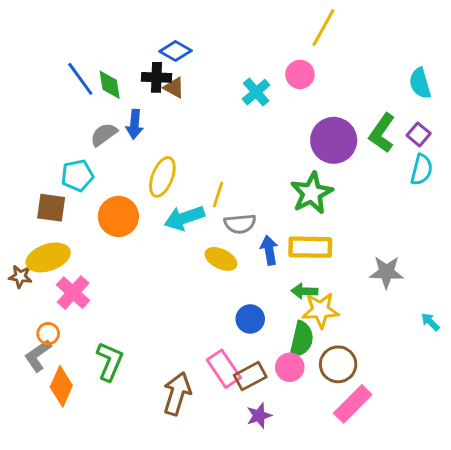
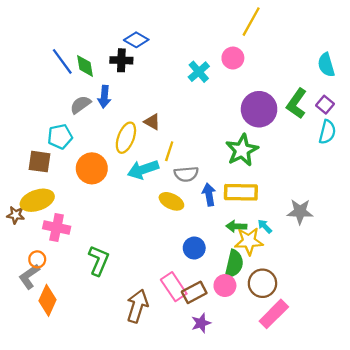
brown triangle: (174, 88) -> (152, 122), moved
pink cross: (73, 293) -> (57, 228), turned -30
cyan arrow: (430, 322) -> (265, 226), moved
green L-shape: (110, 361) -> (99, 261), moved

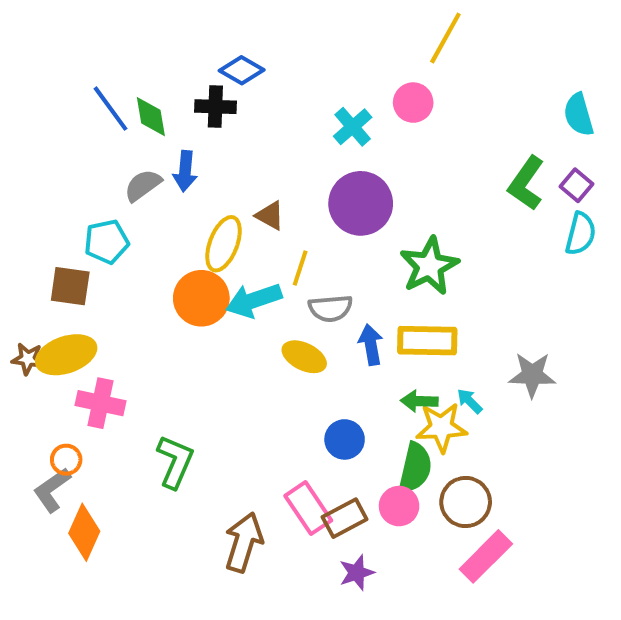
purple circle: (259, 109) -> (361, 203), moved
orange circle: (92, 168) -> (201, 298), moved
brown star: (16, 215) -> (28, 359), moved

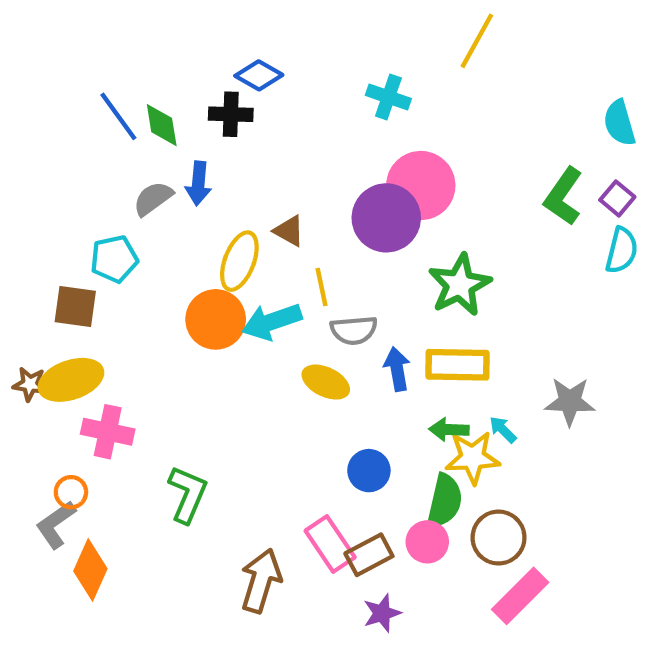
pink circle: (413, 103) -> (421, 186), moved, size x1.6
cyan cross: (353, 127) -> (388, 97), moved, turned -30
yellow line: (300, 268) -> (321, 287), turned -30

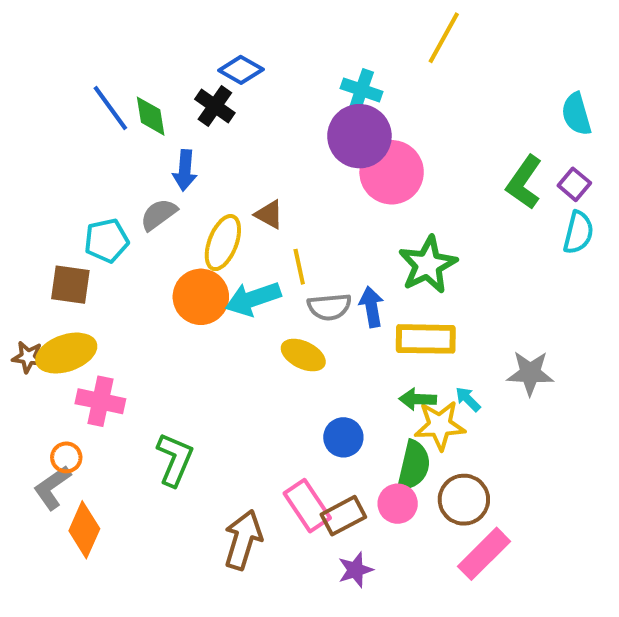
black cross: (231, 114) -> (215, 106), turned 33
gray semicircle: (153, 198) -> (159, 214), moved
purple circle: (386, 218) -> (359, 136), moved
blue arrow: (397, 369) -> (372, 307), moved

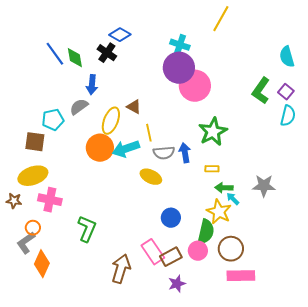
yellow rectangle: (426, 339) -> (212, 169), size x0.5
brown star: (28, 357) -> (14, 201), moved
green arrow: (418, 399) -> (224, 188), moved
yellow star: (440, 425) -> (219, 212), turned 30
pink rectangle: (484, 554) -> (241, 276), turned 44

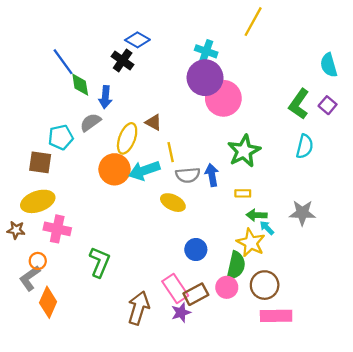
green diamond: (75, 58) -> (80, 85), moved
cyan semicircle: (288, 116) -> (305, 146), moved
purple star: (177, 284) -> (181, 313), moved

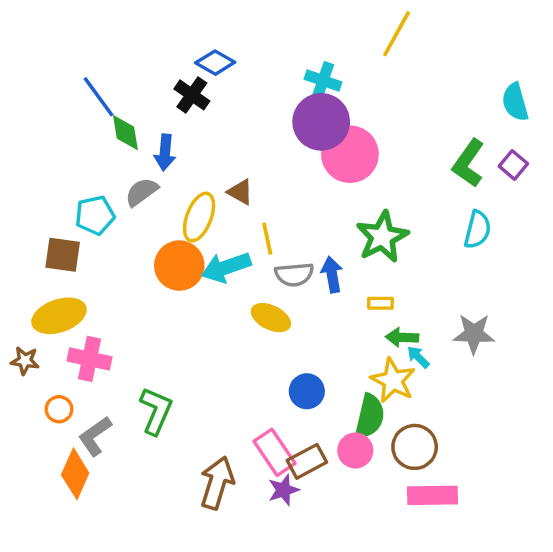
gray L-shape: (30, 278) -> (95, 436), moved

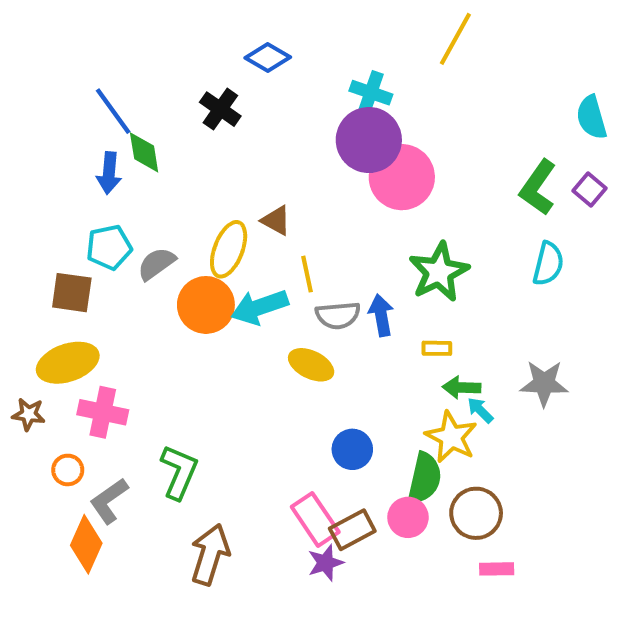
blue diamond: (215, 63) -> (268, 58), moved
blue arrow: (165, 152) -> (109, 173), moved
gray semicircle: (142, 192) -> (156, 264), moved
brown arrow: (217, 483) -> (210, 555), moved
pink rectangle: (433, 495) -> (497, 569), size x0.6

